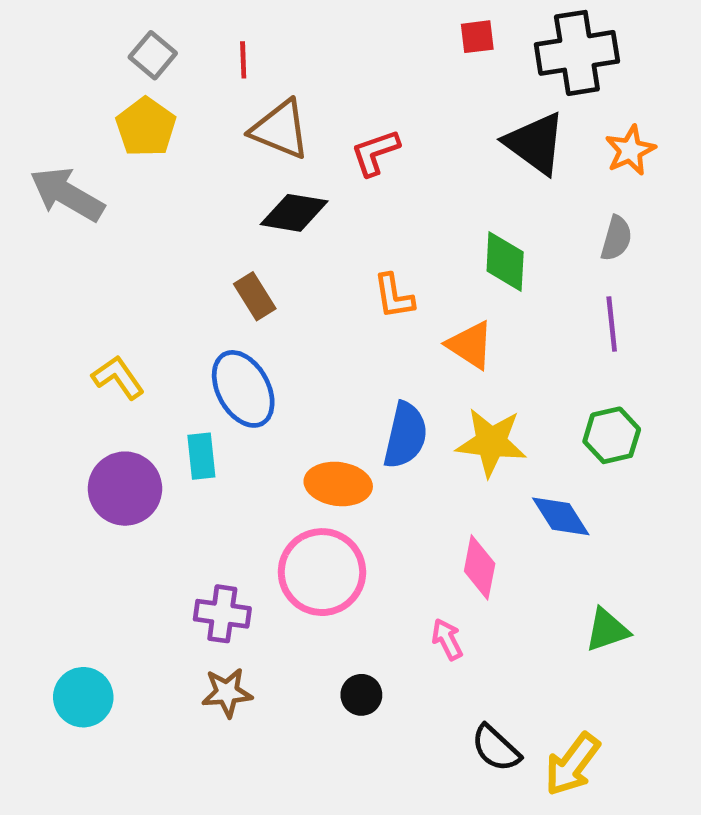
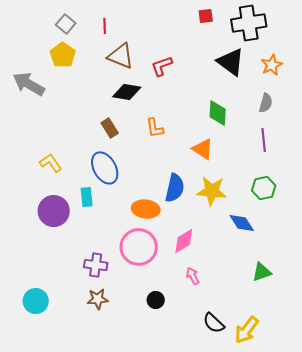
orange L-shape: (394, 296) -> (155, 128), moved
pink diamond: (480, 567) -> (184, 241), moved, turned 48

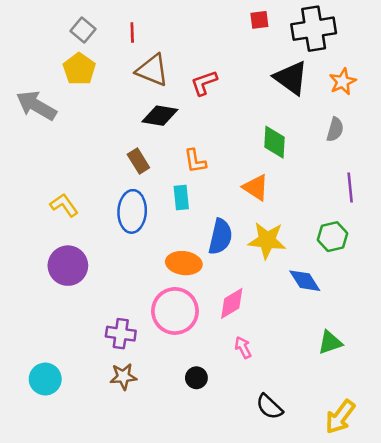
purple line: (264, 140) -> (350, 187), moved
blue ellipse: (105, 168) -> (132, 211), turned 32
cyan rectangle: (87, 197) -> (181, 198), moved
yellow arrow: (247, 330) -> (340, 417), moved

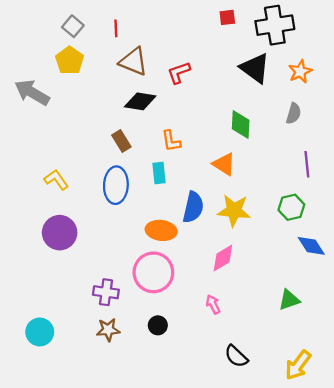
blue diamond: (305, 281) -> (311, 246), moved
pink diamond: (232, 303) -> (223, 258), moved
black circle: (196, 378) -> (158, 325), moved

